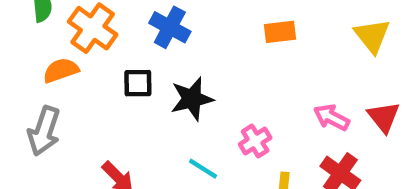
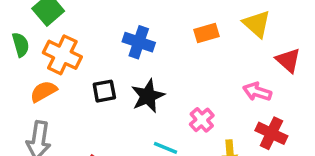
blue cross: (170, 27) -> (139, 42), moved
yellow triangle: (372, 36) -> (257, 24), moved
red triangle: (384, 117) -> (288, 60), moved

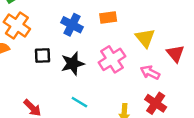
yellow triangle: (257, 24) -> (145, 38), moved
orange rectangle: (206, 33) -> (108, 17), moved
pink cross: (202, 120) -> (112, 59), moved, size x1.5

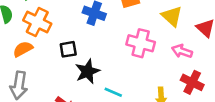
pink cross: (112, 59) -> (141, 43), turned -35
black star: (73, 64) -> (87, 71), moved

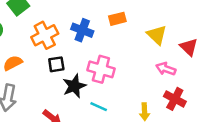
orange cross: (37, 22) -> (45, 35), moved, turned 35
pink cross: (141, 43) -> (101, 69), moved

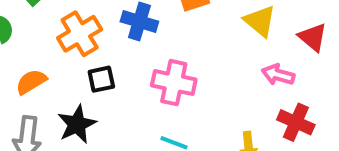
black star: (74, 86) -> (77, 124), moved

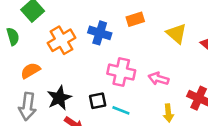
pink arrow: (278, 75) -> (158, 79), moved
black square: (101, 79) -> (98, 101), moved

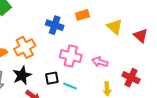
orange cross: (62, 40) -> (25, 47), moved

